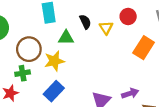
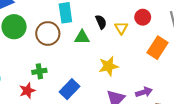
brown circle: (29, 49) -> (48, 33), moved
yellow star: (54, 61) -> (109, 66), moved

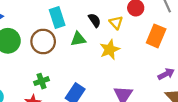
yellow star: (109, 66) -> (110, 49), moved
purple arrow: (144, 92) -> (166, 74), moved

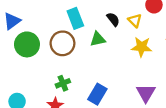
yellow star: (110, 49) -> (142, 47), moved, turned 30

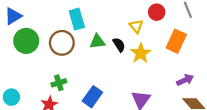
black semicircle: (113, 19) -> (119, 45), moved
yellow star: (142, 47) -> (141, 53), turned 30

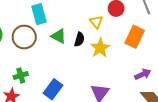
green triangle: (97, 42) -> (59, 36), turned 35
black semicircle: (119, 45) -> (79, 39), turned 48

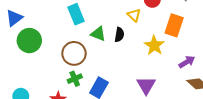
brown circle: (24, 37) -> (74, 53), moved
yellow star: (100, 48) -> (154, 45), moved
green cross: (21, 75) -> (75, 79), moved

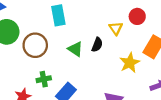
green triangle: (98, 34) -> (75, 49), moved
brown circle: (74, 53) -> (35, 45), moved

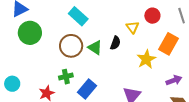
cyan rectangle: (58, 15) -> (78, 16), turned -36
brown circle: (35, 45) -> (71, 46), moved

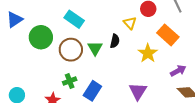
green circle: (30, 33) -> (41, 37), moved
orange rectangle: (168, 44) -> (168, 35), turned -70
green triangle: (95, 48) -> (95, 48), turned 35

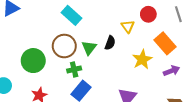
green circle: (41, 37) -> (33, 61), moved
purple arrow: (178, 71) -> (172, 71), moved
green cross: (70, 81) -> (74, 69), moved

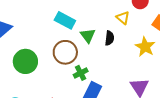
green triangle: (89, 48) -> (88, 36), moved
green circle: (33, 61) -> (25, 61), moved

